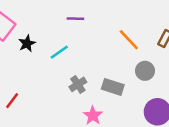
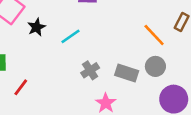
orange line: (129, 40) -> (154, 35), moved
gray circle: (145, 71) -> (155, 66), moved

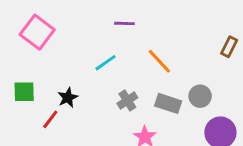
black star: (36, 27) -> (68, 98), moved
orange line: (154, 35) -> (159, 61), moved

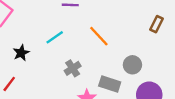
black star: (68, 98) -> (21, 53), moved
gray rectangle: (168, 103) -> (110, 84), moved

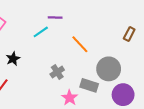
cyan line: (55, 37) -> (41, 32), moved
gray circle: (132, 65) -> (109, 69), size x1.5

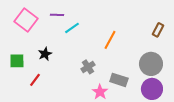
purple line: (55, 17) -> (57, 15), moved
orange line: (80, 44) -> (110, 40), turned 72
gray circle: (109, 69) -> (151, 64), moved

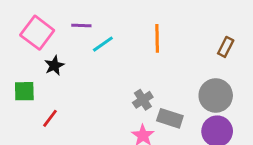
orange line: (110, 40) -> (157, 38), moved, turned -30
black star: (45, 54) -> (54, 66), moved
gray cross: (88, 67) -> (143, 100), moved

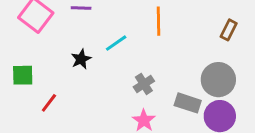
cyan line: (103, 44) -> (116, 43), moved
black star: (54, 66) -> (81, 59), moved
gray rectangle: (170, 118) -> (188, 103), moved

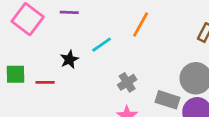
orange line: (158, 21) -> (141, 24), turned 30
red line: (49, 103) -> (45, 82), moved, turned 54

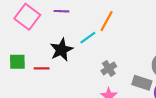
orange line: (141, 24) -> (107, 21), moved
black star: (69, 59) -> (61, 50), size x1.5

